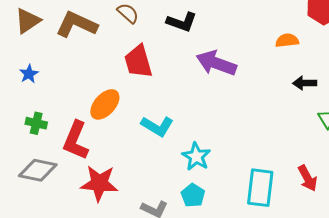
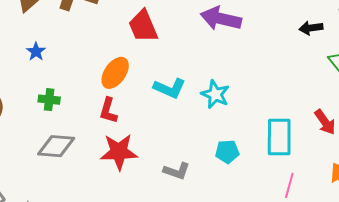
red L-shape: (76, 140) -> (108, 111), moved, size x0.7
cyan star: (196, 156) -> (215, 94), moved
cyan pentagon: (193, 195) -> (227, 152), moved, turned -30

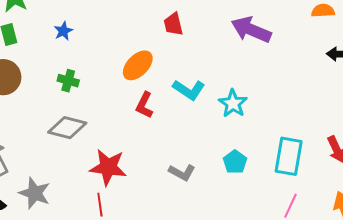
red trapezoid: (143, 26) -> (173, 24), size x0.7
red L-shape: (108, 111) -> (144, 105), moved
red star: (119, 152) -> (108, 167), moved
cyan pentagon: (227, 152) -> (235, 162), turned 30

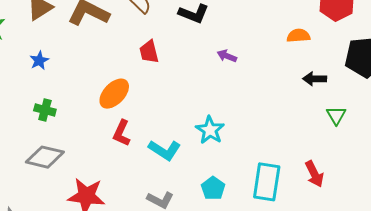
purple arrow: (251, 30) -> (227, 56), size x0.5
cyan L-shape: (189, 90) -> (165, 150), moved

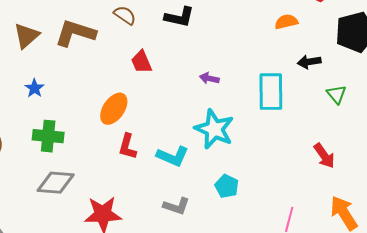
purple arrow: (227, 56) -> (209, 78), moved
green cross: (45, 110) -> (48, 136), size x1.4
cyan star: (210, 130) -> (214, 129), size x1.4
cyan rectangle: (267, 182) -> (271, 92), moved

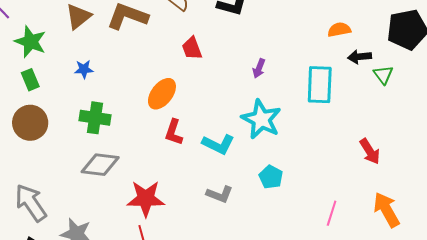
orange semicircle: (286, 22) -> (339, 30), moved
purple arrow: (209, 78) -> (259, 68), turned -84
blue star: (34, 88) -> (84, 69), turned 30
green triangle: (336, 94) -> (383, 75), moved

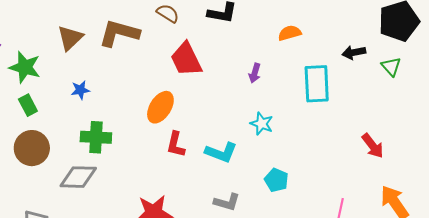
orange semicircle: (339, 30) -> (290, 33), moved
red trapezoid: (192, 48) -> (186, 59), size x1.5
green triangle: (383, 75) -> (391, 67), moved
cyan star: (261, 119) -> (262, 124), size x0.6
gray diamond: (100, 165) -> (78, 177), moved

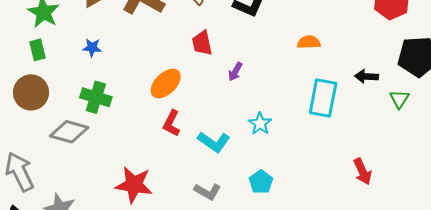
red trapezoid: (186, 59) -> (202, 43), size x0.7
purple arrow: (255, 73) -> (235, 72), moved

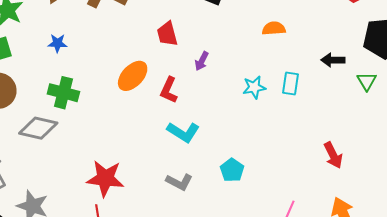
cyan rectangle: (323, 98) -> (290, 84), size x0.6
red L-shape: (172, 123) -> (169, 90), moved
cyan star: (260, 124) -> (254, 87), moved, turned 30

